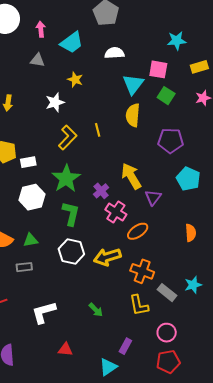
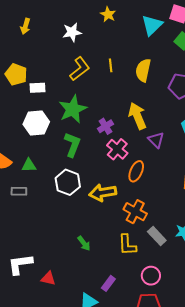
yellow star: (75, 80) -> (108, 14), moved
yellow semicircle: (133, 115) -> (143, 70), moved
purple triangle: (153, 197) -> (156, 140), turned -30
orange ellipse: (138, 231) -> (136, 171), turned -40
white L-shape: (44, 312) -> (20, 264), moved

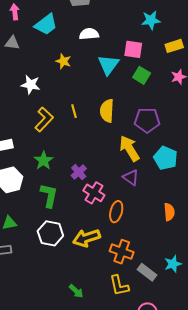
white star: (72, 32) -> (31, 85), turned 30
green star: (73, 109) -> (44, 161), size x0.7
yellow arrow: (137, 116) -> (129, 148), moved

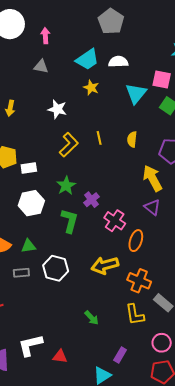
cyan trapezoid: (46, 24) -> (87, 59), moved
yellow semicircle: (107, 111) -> (132, 139), size x0.7
purple cross: (79, 172) -> (92, 200), moved
white hexagon: (50, 233) -> (56, 268), moved

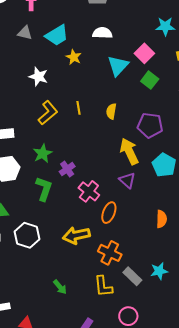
cyan trapezoid: (87, 59) -> (57, 35), moved
pink square: (162, 80) -> (144, 53), turned 30

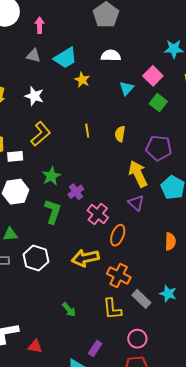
cyan triangle: (118, 66) -> (127, 88), size x0.7
white star: (38, 77) -> (34, 96), moved
yellow L-shape: (48, 113) -> (41, 134), moved
cyan star: (159, 271) -> (168, 294), turned 30

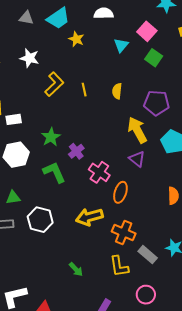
yellow L-shape: (41, 134) -> (54, 84), moved
green L-shape: (53, 211) -> (54, 172), turned -40

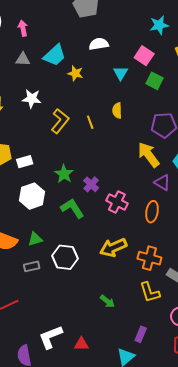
yellow semicircle: (117, 91) -> (117, 111), moved
purple triangle: (137, 159) -> (162, 183), moved
orange ellipse: (120, 192) -> (152, 212), moved

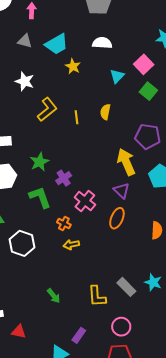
purple triangle: (162, 183) -> (122, 191), moved
yellow arrow: (113, 248) -> (71, 245), size x0.6
orange cross: (149, 258) -> (64, 224), moved, size x0.6

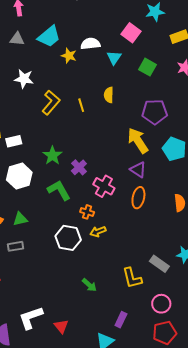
white semicircle: (102, 43) -> (90, 44), moved
pink square: (144, 64) -> (131, 33), moved
white hexagon: (22, 243) -> (68, 238), moved
red triangle: (19, 332) -> (61, 326), turned 49

